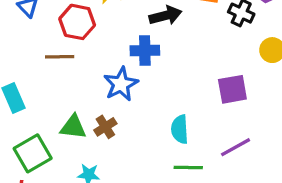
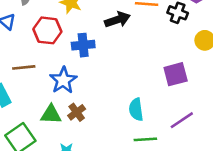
blue cross: (145, 51) -> (83, 45), moved
brown line: (60, 57) -> (24, 67), moved
blue star: (121, 84) -> (63, 80), moved

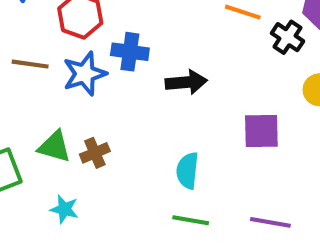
black arrow: (117, 20) -> (186, 82), moved
blue star: (63, 80) -> (85, 74), moved
purple line: (182, 120) -> (270, 222), moved, turned 30

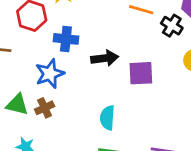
blue star: (85, 74) -> (50, 74), moved
purple square: (261, 131) -> (141, 73), moved

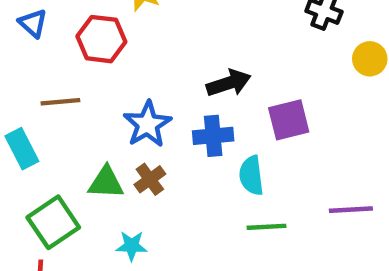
blue cross: (66, 39) -> (213, 136), moved
purple square: (141, 73) -> (289, 120), moved

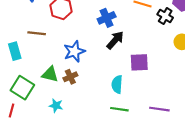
black arrow: (229, 83) -> (115, 40), turned -42
blue cross: (213, 136) -> (107, 18), moved, turned -30
green square: (53, 222) -> (22, 88), turned -35

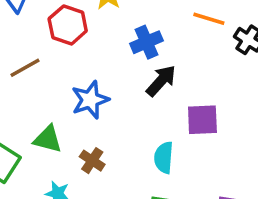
brown line: (37, 33) -> (25, 68), turned -36
brown cross: (70, 77) -> (92, 161), moved, turned -32

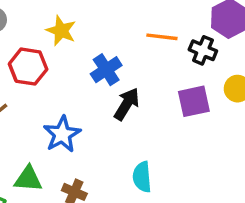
purple square: (202, 120) -> (194, 101), moved

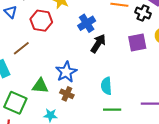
blue star: (62, 134) -> (66, 72), moved

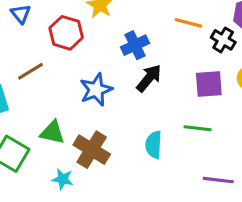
blue star: (66, 72) -> (96, 90), moved
brown cross: (67, 94) -> (92, 150), size x1.6
green line: (112, 110) -> (198, 128), moved

